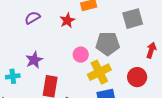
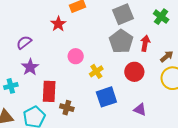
purple semicircle: (32, 18) -> (24, 42), moved
gray pentagon: (108, 44) -> (121, 41), moved, turned -30
yellow cross: (99, 72) -> (96, 71), size x0.6

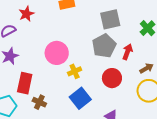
red star: (58, 24) -> (26, 14), moved
pink circle: (76, 56) -> (57, 53), size x1.5
blue square: (106, 97) -> (80, 98), turned -30

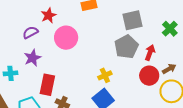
pink circle: (57, 53) -> (66, 38), moved
yellow cross: (75, 71) -> (105, 75), moved
red circle: (112, 78) -> (149, 76), moved

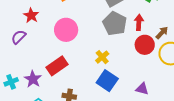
pink circle: (66, 38) -> (66, 30), moved
purple star: (32, 58) -> (33, 79), moved
red rectangle: (47, 85) -> (57, 66), moved, turned 60

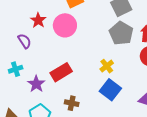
pink circle: (66, 30) -> (65, 25), moved
purple semicircle: (19, 37) -> (24, 41), turned 98
cyan cross: (11, 82) -> (16, 69), moved

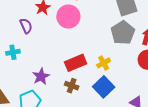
red rectangle: (61, 72) -> (76, 63), moved
purple star: (36, 84) -> (41, 76), moved
brown cross: (72, 103) -> (72, 86), moved

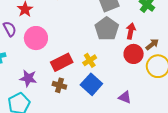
pink circle: (68, 17) -> (36, 38), moved
purple star: (41, 76) -> (28, 78), turned -30

